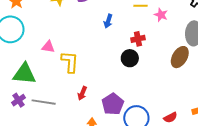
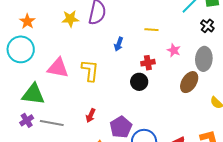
pink star: (161, 15) -> (174, 50), moved
pink triangle: (48, 47) -> (58, 68), size x1.6
yellow L-shape: (70, 62) -> (90, 70), moved

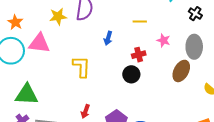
pink triangle: (58, 68) -> (39, 43), moved

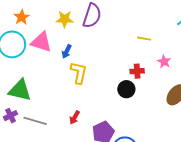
blue arrow: (108, 38) -> (67, 52), moved

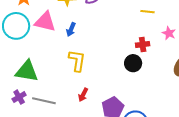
yellow L-shape: (79, 73) -> (77, 61), moved

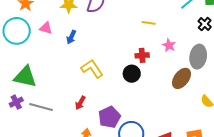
pink triangle: (45, 22) -> (46, 28), size x0.6
yellow L-shape: (77, 61) -> (92, 69), moved, turned -45

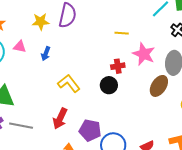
pink star: (169, 45) -> (144, 54), size x1.6
red arrow: (80, 103) -> (60, 118), size x1.5
purple pentagon: (109, 117) -> (90, 130), turned -30

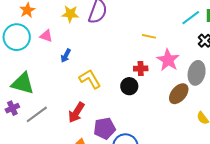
blue arrow: (46, 54) -> (66, 56), moved
gray line: (21, 126) -> (37, 114), turned -55
purple pentagon: (90, 130) -> (105, 128), turned -30

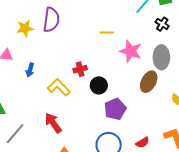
red cross: (141, 69) -> (80, 69), moved
red arrow: (76, 113) -> (53, 123), turned 125
purple pentagon: (105, 128) -> (115, 109), moved

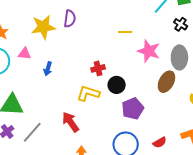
purple semicircle: (51, 20) -> (70, 19), size x0.7
yellow star: (25, 28) -> (43, 27), size x1.4
yellow L-shape: (59, 87) -> (88, 93), moved, turned -30

